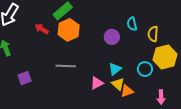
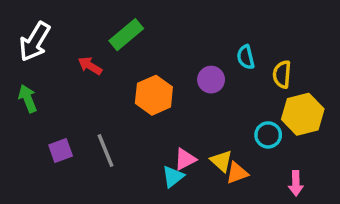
orange hexagon: (69, 30) -> (154, 95), moved
gray line: (66, 66) -> (106, 151), moved, turned 66
cyan triangle: (115, 69) -> (173, 176), moved

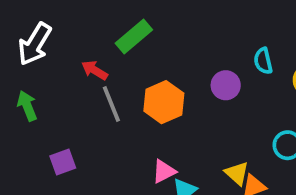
gray line: (106, 151) -> (111, 104), moved
pink triangle: (185, 159) -> (164, 171), moved

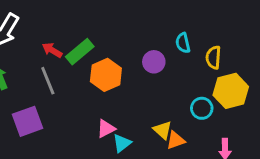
green rectangle: (134, 37) -> (80, 52), moved
gray line: (111, 104) -> (48, 81), moved
purple square: (63, 162) -> (27, 121), size x1.5

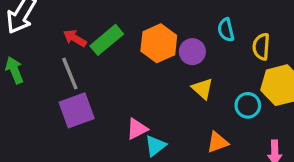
orange hexagon: (106, 75) -> (159, 43), moved
purple square: (27, 121) -> (77, 110), moved
yellow triangle: (163, 130) -> (202, 89), moved

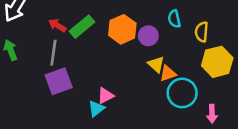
gray line: (70, 73) -> (53, 53), turned 30
cyan circle: (248, 105) -> (182, 93), moved, size x1.5
orange triangle: (218, 142) -> (168, 73), moved
cyan triangle: (155, 146) -> (96, 109), moved

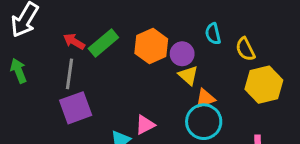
yellow semicircle: (202, 32) -> (245, 49), turned -30
yellow triangle: (156, 64) -> (188, 75), moved
cyan circle: (182, 93) -> (204, 122), moved
pink triangle: (105, 96) -> (145, 125), moved

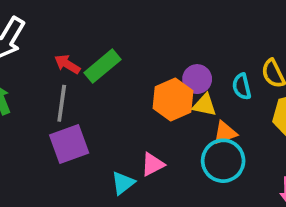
cyan semicircle: (213, 34) -> (242, 86), moved
orange hexagon: (151, 46) -> (173, 99), moved
yellow triangle: (188, 75) -> (205, 105), turned -30

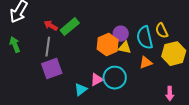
cyan semicircle: (242, 86) -> (145, 38), size x1.6
orange triangle: (225, 133) -> (146, 63), moved
cyan circle: (223, 161) -> (115, 78), moved

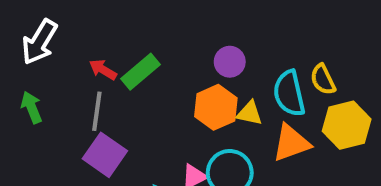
purple circle: (121, 34) -> (230, 62), moved
orange triangle: (146, 63) -> (291, 143), size x1.5
purple square: (52, 69) -> (105, 155), turned -35

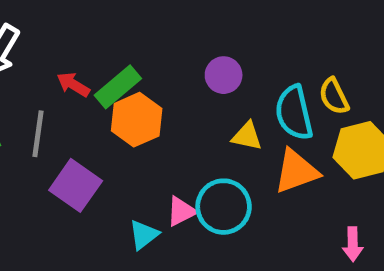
orange hexagon: (216, 107) -> (137, 120), moved
gray line: (97, 111) -> (38, 134), moved

